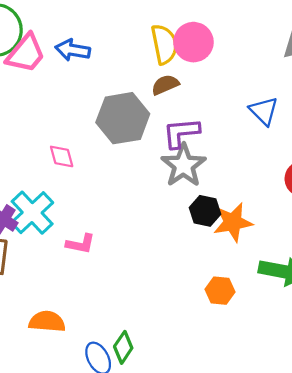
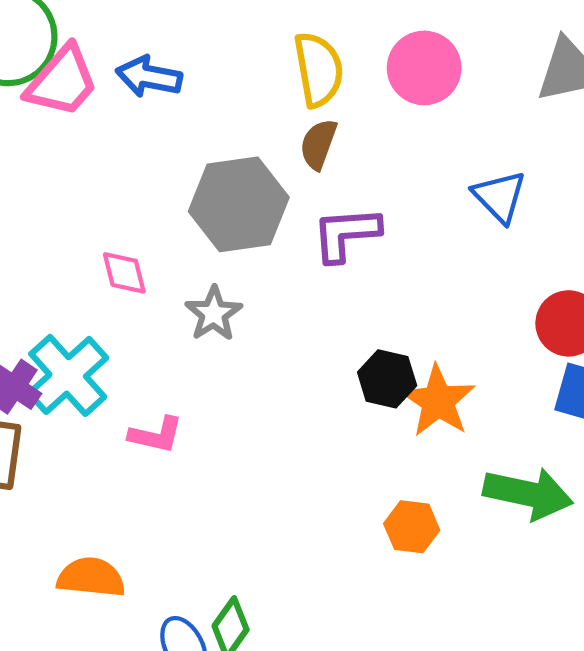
pink circle: (193, 42) -> (424, 68), moved
brown semicircle: (165, 85) -> (318, 144), turned -48
gray star: (184, 165) -> (214, 314), moved, size x0.7
orange star: (233, 222) -> (438, 401), turned -30

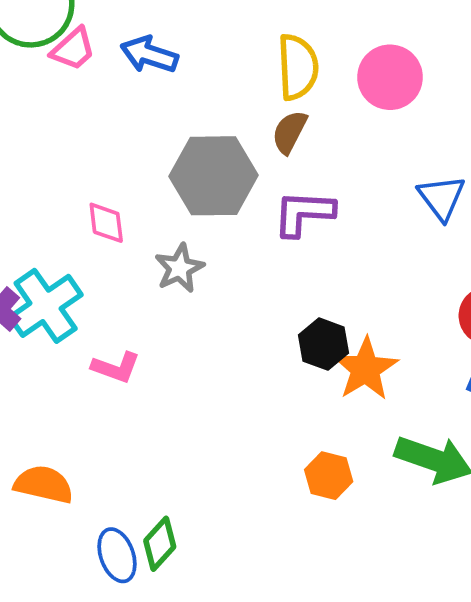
pink trapezoid: (62, 81) -> (73, 49), size x0.7

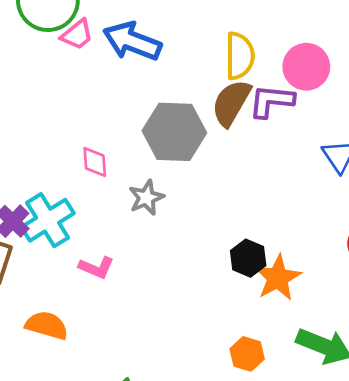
blue arrow: (149, 55) -> (132, 41), size x1.4
brown semicircle: (289, 132) -> (231, 103), size x1.5
purple L-shape: (304, 213) -> (271, 101), moved
orange semicircle: (44, 484) -> (47, 325), moved

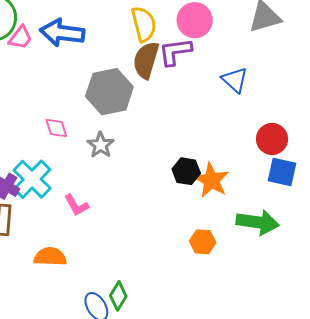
pink L-shape: (96, 267) -> (76, 205), turned 52

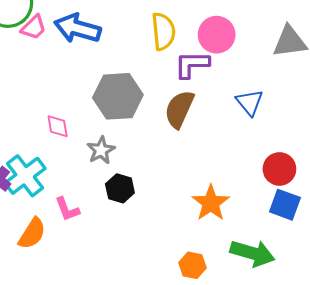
brown semicircle: (146, 60) -> (179, 109), moved
black hexagon: (186, 171) -> (120, 188), moved
orange semicircle: (50, 257) -> (32, 233), moved, turned 112

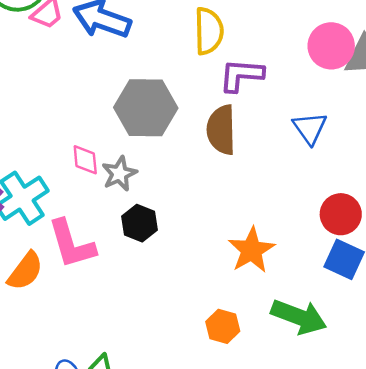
pink circle: (217, 35) -> (331, 46), moved
brown semicircle: (179, 109) -> (221, 130), turned -30
pink diamond: (58, 126) -> (85, 160), moved
pink L-shape: (67, 209) -> (72, 244), size x1.6

